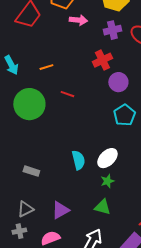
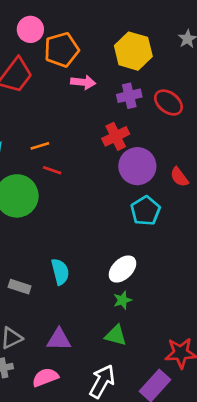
purple circle: (118, 82) -> (137, 166), size x1.4
red line: (67, 94) -> (52, 170), moved
cyan semicircle: (78, 160) -> (60, 272), moved
purple triangle: (60, 210) -> (59, 339), turned 30

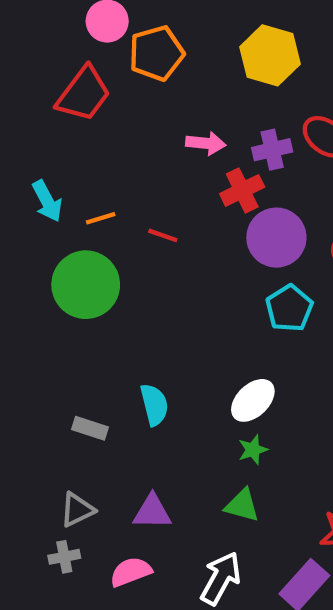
pink arrow: (83, 82) -> (206, 143), moved
purple cross: (129, 96) -> (272, 150), moved
orange line: (40, 146) -> (101, 218), moved
red line: (52, 170) -> (163, 235), moved

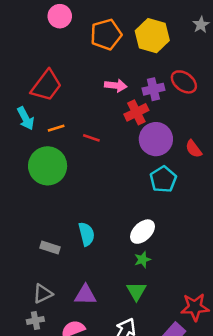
orange pentagon: (156, 53) -> (106, 34), moved
red trapezoid: (84, 94) -> (46, 86), moved
green triangle: (242, 505) -> (136, 291), turned 45

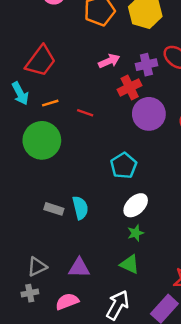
pink arrow: (116, 86) -> (109, 61), turned -30
cyan pentagon: (163, 179) -> (124, 166), moved
gray rectangle: (50, 247) -> (54, 209), moved
green triangle: (136, 291) -> (130, 264), turned -35

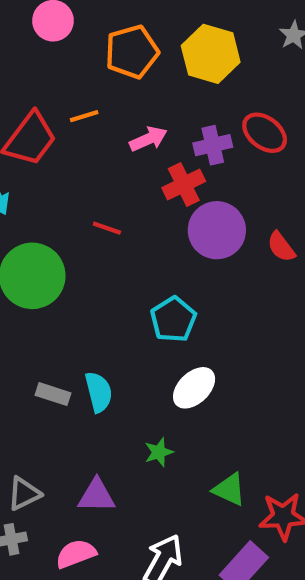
orange line: (50, 103) -> (84, 116), moved
green star: (136, 233) -> (159, 452), moved
green triangle: (130, 264) -> (229, 489), moved

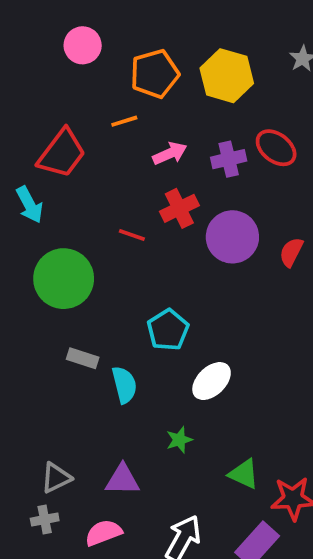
orange line: (84, 116) -> (124, 121), moved
red cross: (184, 185) -> (179, 208), moved
red semicircle: (281, 247) -> (291, 252), turned 64
cyan pentagon: (173, 319) -> (168, 330), moved
gray rectangle: (53, 394) -> (83, 358), moved

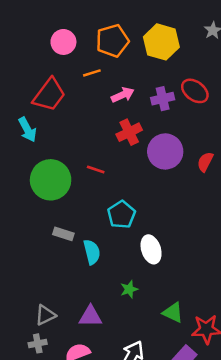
pink circle: (83, 45) -> (63, 42), moved
red line: (132, 235) -> (96, 170), moved
white ellipse: (212, 381) -> (151, 249), turned -64

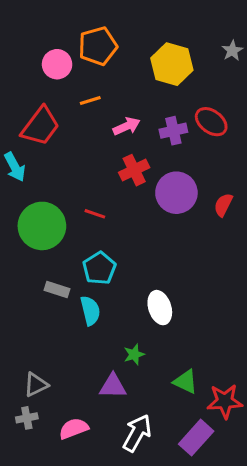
orange pentagon: (112, 41) -> (98, 46), moved
cyan pentagon: (121, 215) -> (99, 268), moved
purple triangle: (90, 316) -> (113, 386), moved

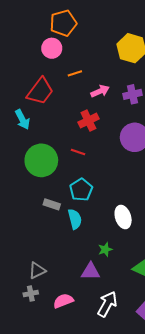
orange pentagon: (98, 46) -> (63, 23), moved
red cross: (134, 170) -> (88, 121), moved

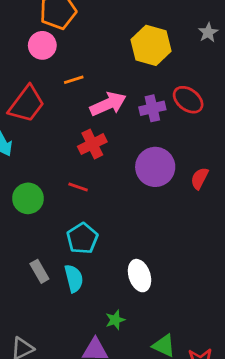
pink arrow: (100, 91) -> (108, 104), size x1.4
green circle: (41, 160) -> (28, 198), size x0.7
gray rectangle: (52, 204) -> (39, 271), moved, turned 42

